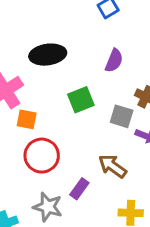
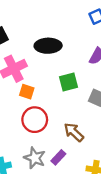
brown arrow: (113, 166) -> (74, 132), moved
purple rectangle: (79, 189) -> (58, 157), moved

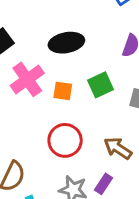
orange square: (27, 92) -> (63, 91), moved

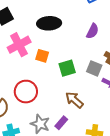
green square: (100, 85) -> (67, 68), moved
red circle: (65, 140) -> (26, 92), moved

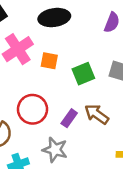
purple rectangle: (61, 123) -> (69, 118), moved

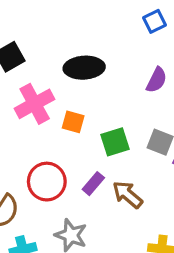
purple rectangle: (69, 118) -> (93, 184), moved

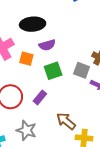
purple semicircle: (157, 80) -> (47, 45), moved, turned 49
brown arrow: (128, 195) -> (66, 121), moved

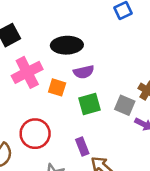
purple rectangle: (40, 97) -> (82, 147), moved, turned -64

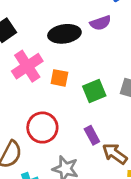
purple semicircle: (84, 72) -> (100, 23), moved

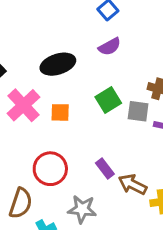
purple semicircle: (100, 23) -> (110, 47), moved
green square: (94, 91) -> (108, 100), moved

